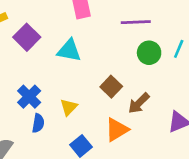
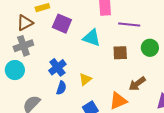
purple line: (136, 22) -> (129, 25), moved
purple square: (27, 37) -> (62, 24), turned -30
brown square: (111, 87) -> (120, 53), moved, turned 35

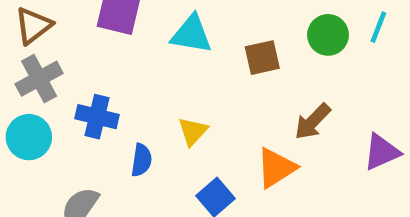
blue cross: (57, 67) -> (97, 117), moved, turned -30

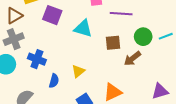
cyan line: (378, 27) -> (166, 36), turned 40
brown arrow: (313, 122) -> (132, 58), moved

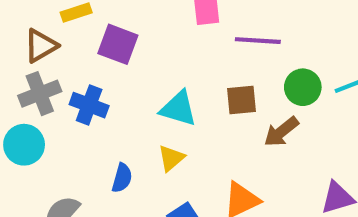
cyan triangle: (83, 28) -> (178, 109), moved
blue cross: (37, 59) -> (89, 105), moved

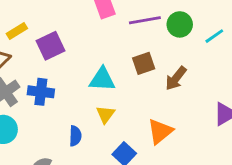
purple square: (118, 44) -> (51, 46), turned -32
green circle: (303, 87) -> (180, 24), moved

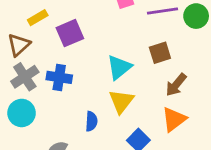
brown arrow: (176, 78) -> (176, 85), moved
cyan triangle: (102, 79) -> (119, 67), turned -44
yellow triangle: (105, 114) -> (121, 101), size x1.4

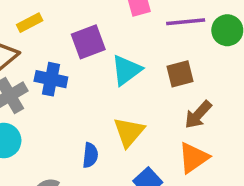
purple square: (70, 33) -> (88, 42), moved
cyan triangle: (119, 67) -> (126, 70), moved
blue cross: (59, 77) -> (51, 79), moved

